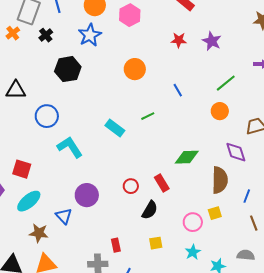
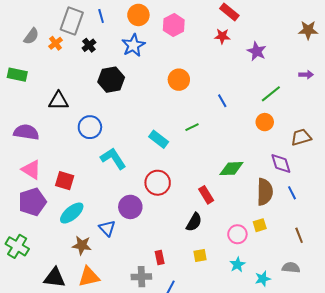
red star: (179, 40) -> (222, 36), moved
red circle: (131, 186) -> (158, 183), moved, size x1.6
blue line: (247, 196) -> (292, 193), moved, turned -48

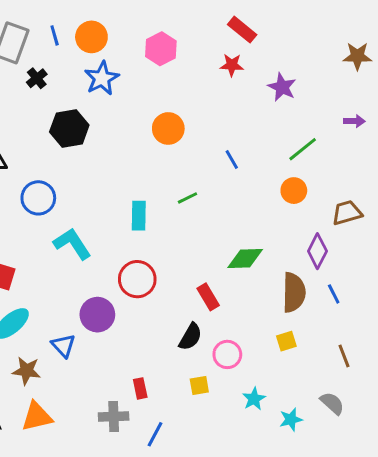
orange circle: (138, 15) -> (91, 37), moved
cyan rectangle: (159, 139) -> (139, 216), turned 54
purple diamond: (281, 164) -> (317, 251), turned 45
pink circle: (237, 234) -> (227, 354), moved
gray semicircle: (291, 268) -> (332, 403), turned 36

